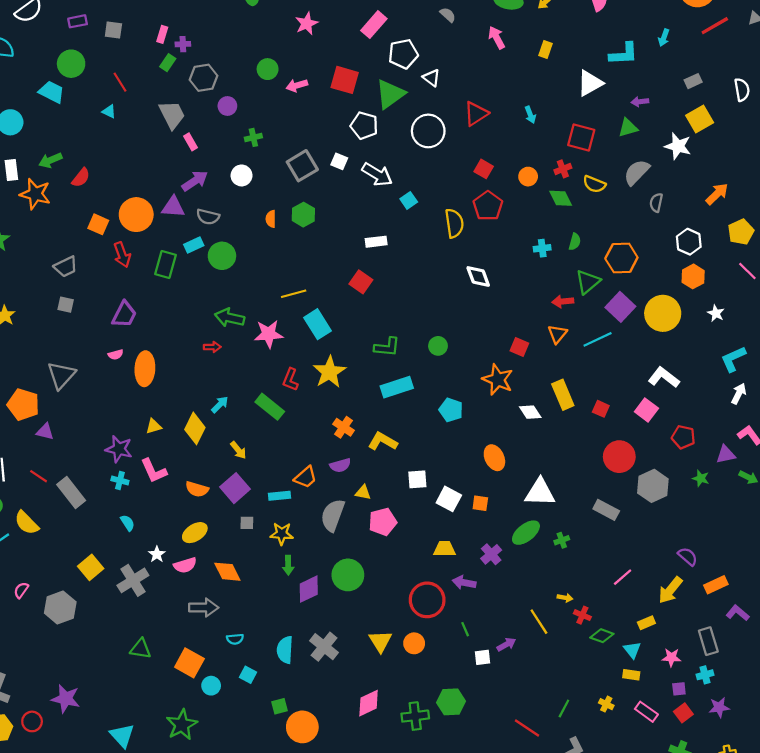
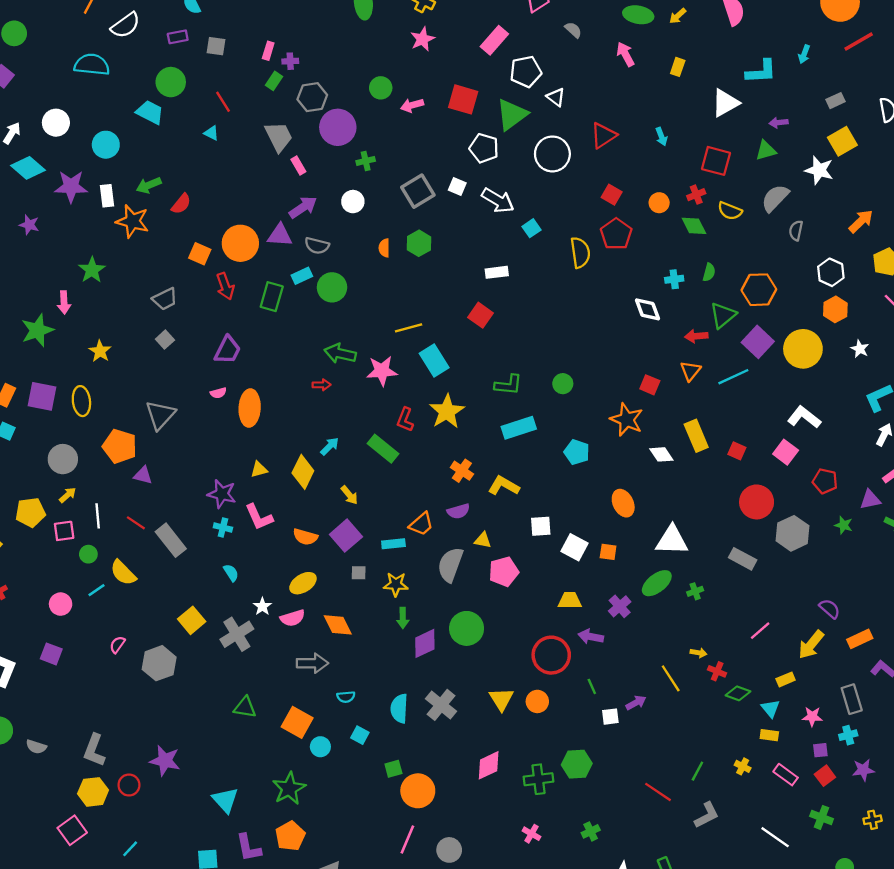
purple circle: (227, 106) -> (338, 127), size x1.8
white diamond: (478, 276) -> (648, 309), moved
gray square: (66, 305) -> (165, 340), turned 35

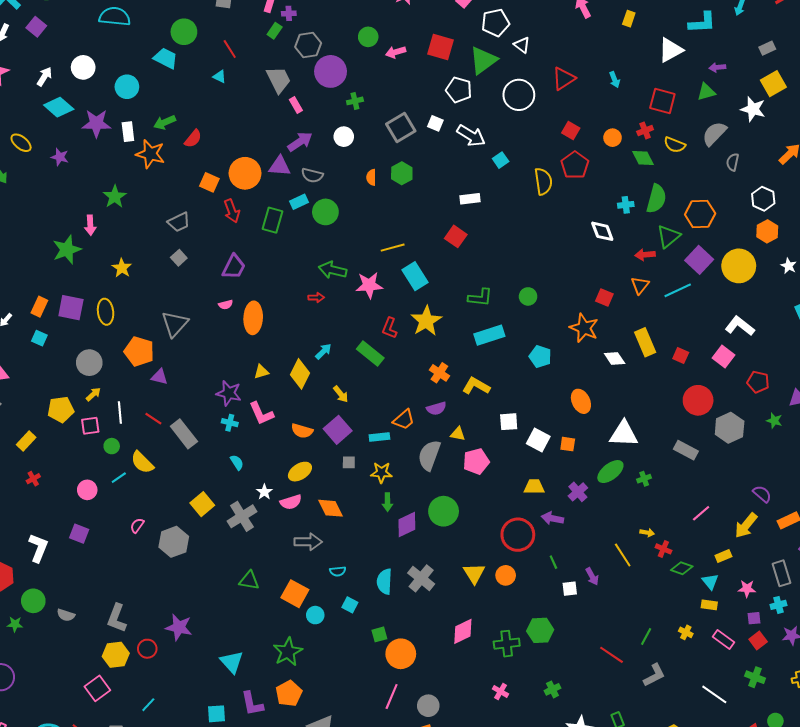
green semicircle: (709, 272) -> (656, 199), size x1.8
purple arrow: (636, 703) -> (592, 576), turned 90

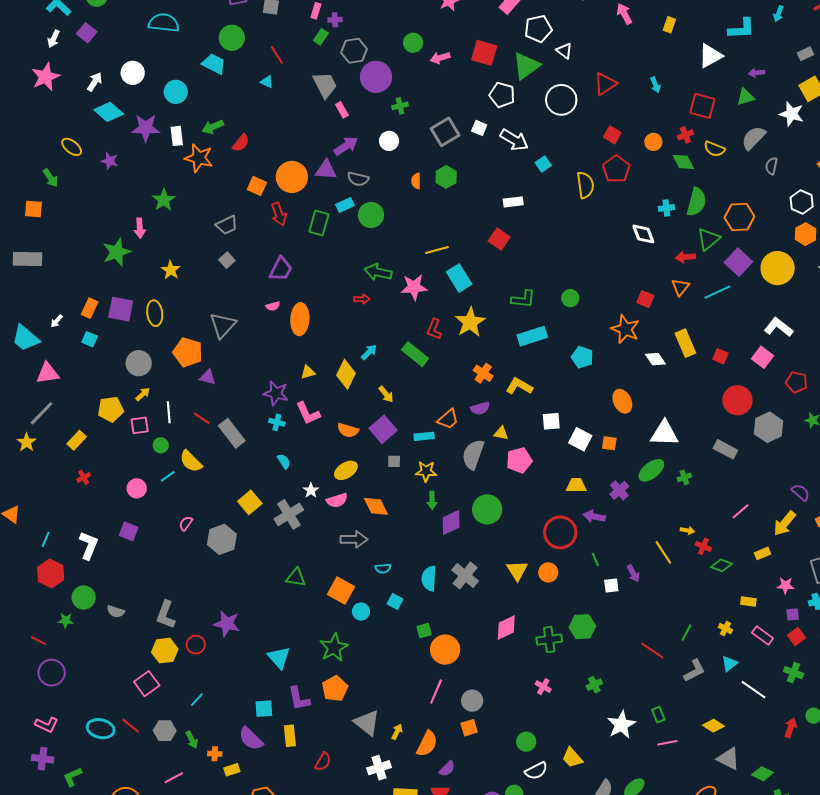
cyan triangle: (710, 581) -> (729, 664), moved, turned 30

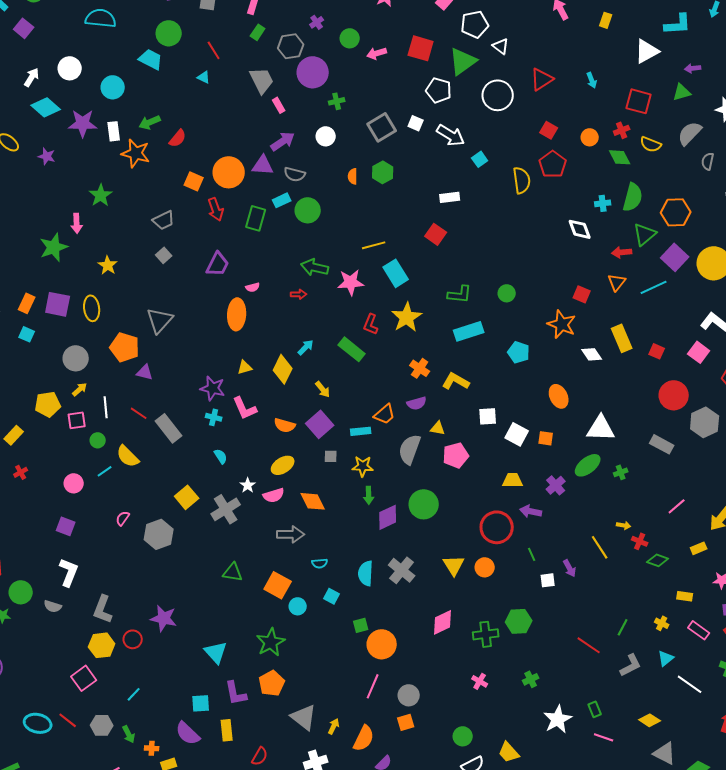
purple cross: (335, 20) -> (317, 22), moved, turned -32
pink semicircle: (273, 306) -> (253, 287), moved
white L-shape: (89, 545) -> (69, 572), moved
pink line: (667, 743) -> (604, 737), turned 30

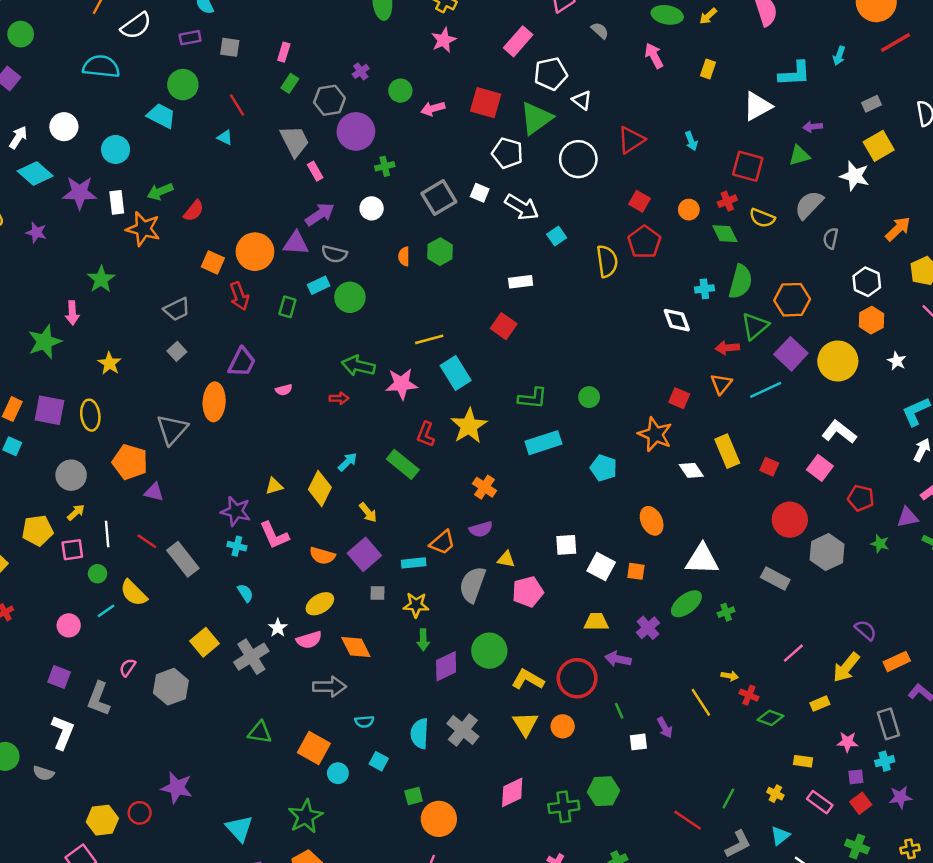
green rectangle: (256, 218) -> (287, 307), size x0.7
orange ellipse: (237, 314) -> (214, 402), moved
yellow L-shape: (456, 381) -> (528, 679), moved
gray L-shape: (103, 609) -> (99, 699), moved

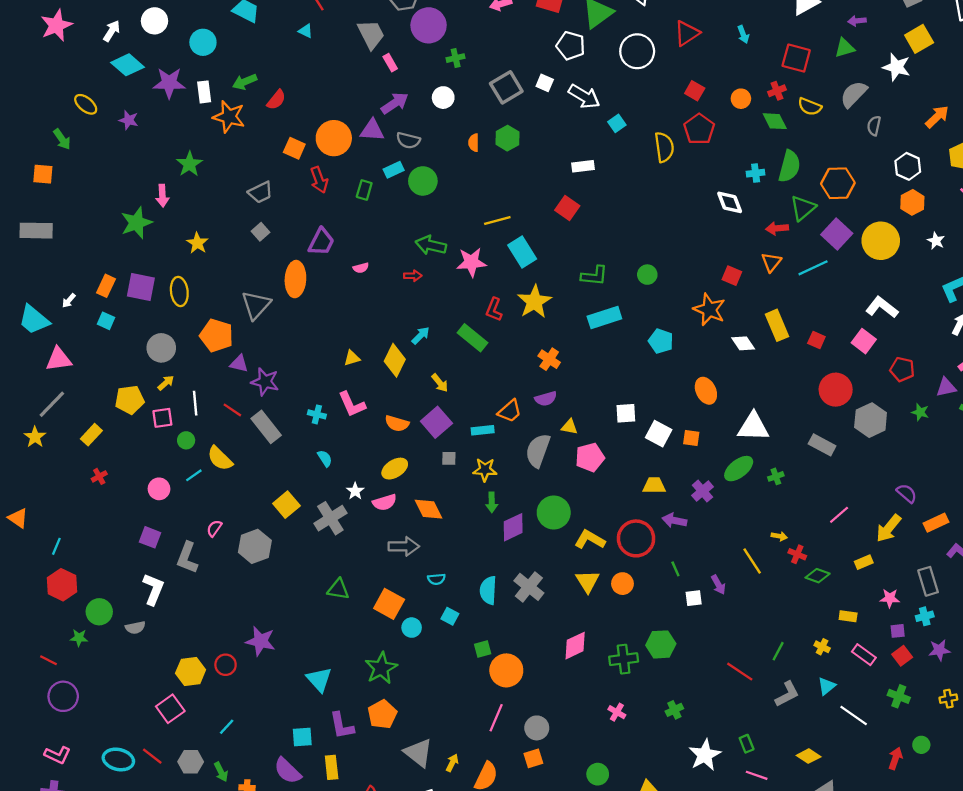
purple star: (236, 511) -> (265, 382), moved
gray semicircle: (43, 773) -> (135, 628), turned -30

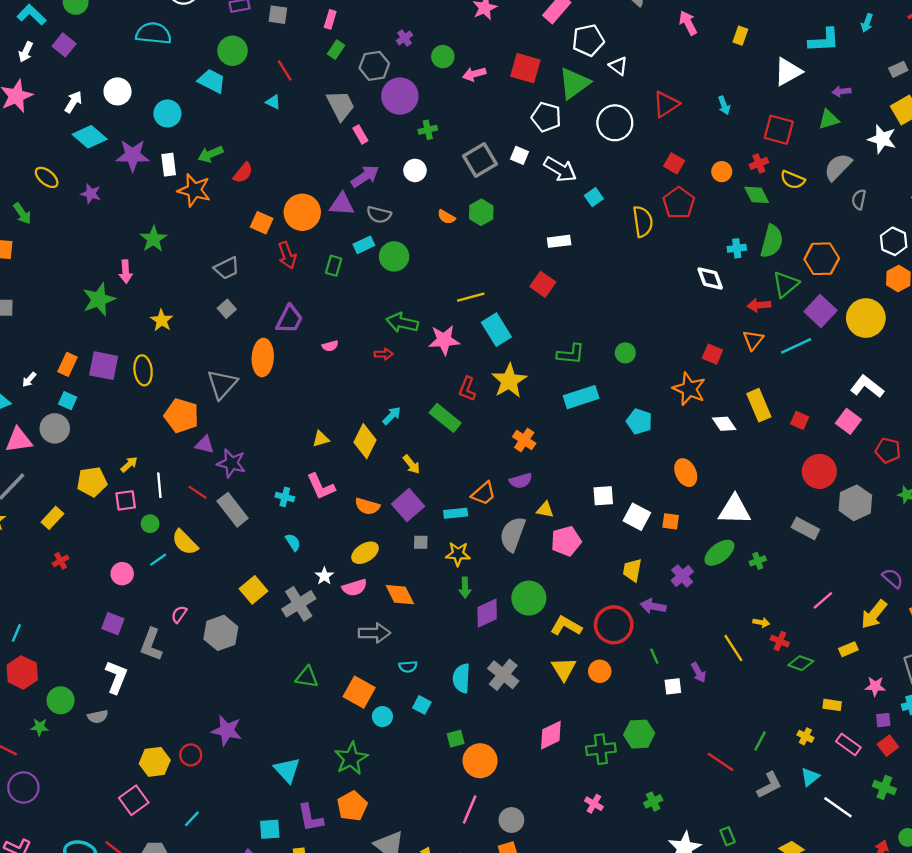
orange semicircle: (474, 143) -> (446, 217), turned -60
gray circle: (161, 348) -> (55, 428), moved
yellow trapezoid: (654, 485) -> (632, 570), turned -80

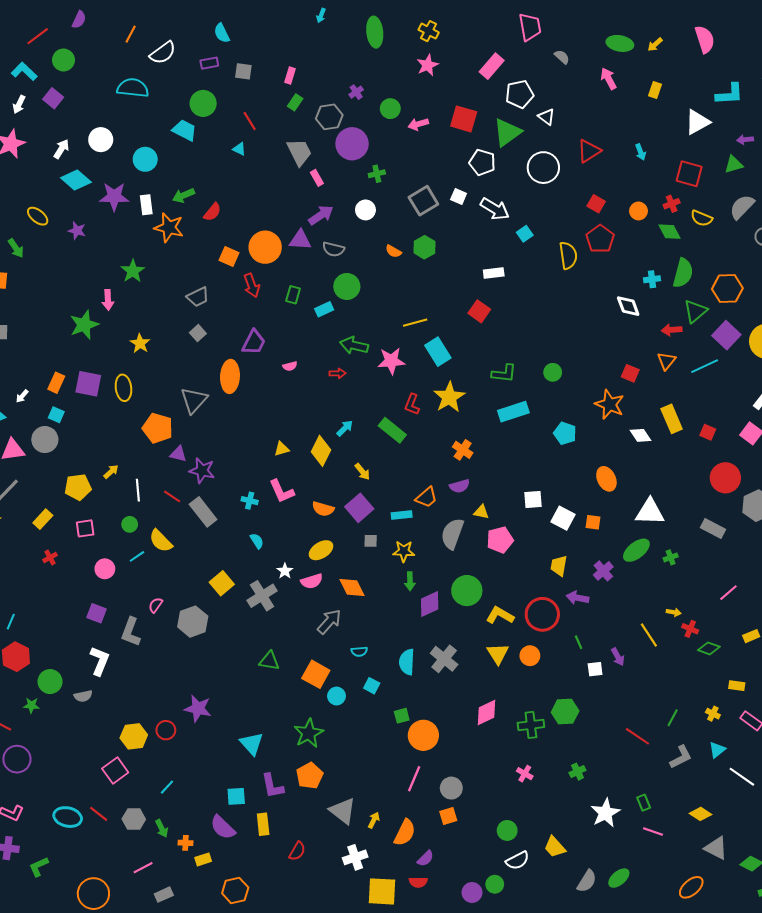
cyan rectangle: (364, 245) -> (324, 309), moved
pink square: (126, 500) -> (85, 528), moved
gray arrow: (374, 633) -> (329, 622), turned -48

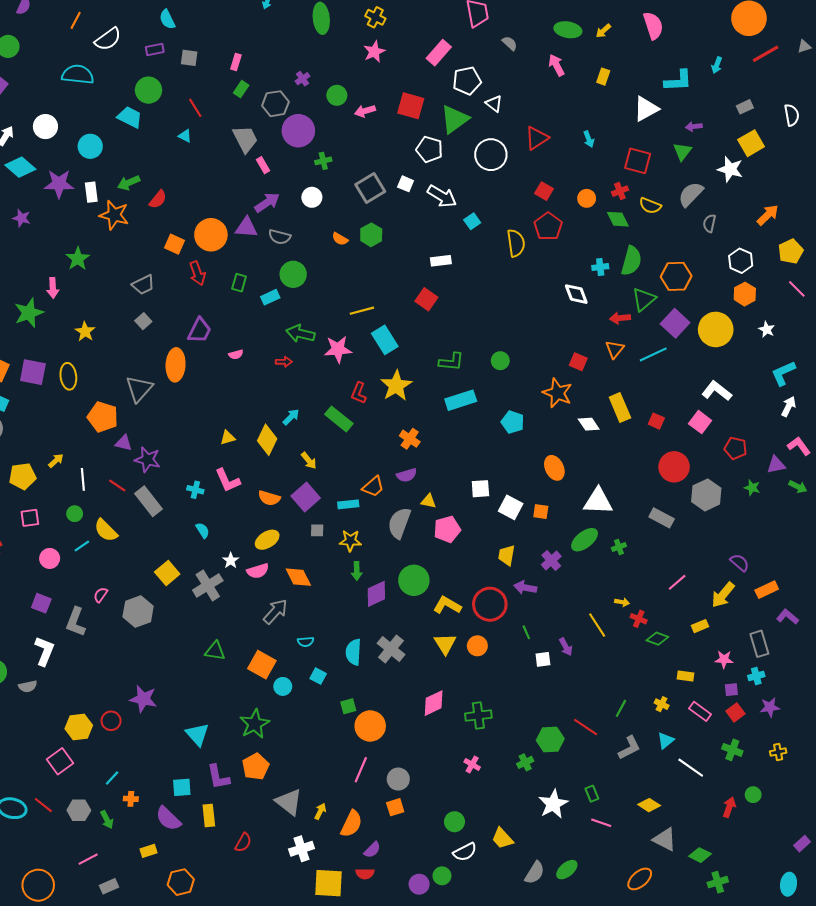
green triangle: (734, 164) -> (682, 152), turned -36
green hexagon: (565, 712) -> (550, 740), moved
orange cross: (186, 843) -> (131, 799), moved

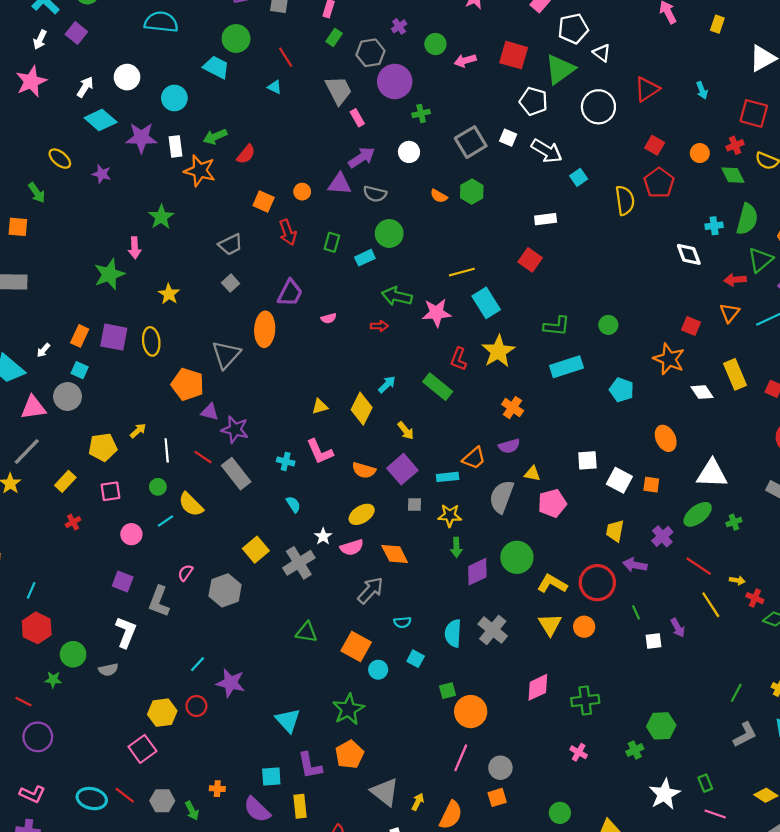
orange circle: (211, 235) -> (302, 192), size x0.5
red line: (586, 727) -> (699, 566), moved
cyan line: (112, 778) -> (198, 664), moved

